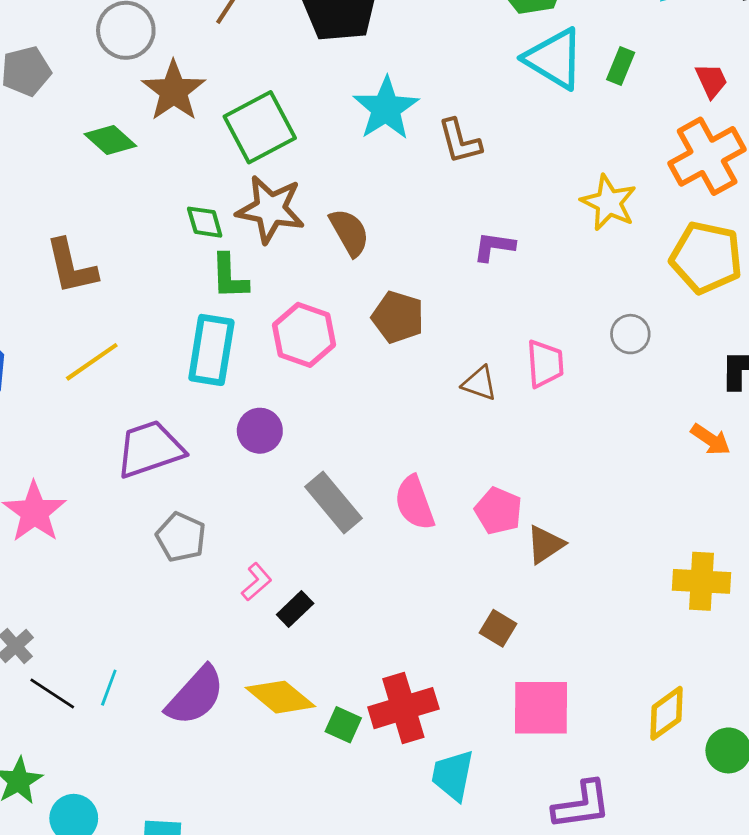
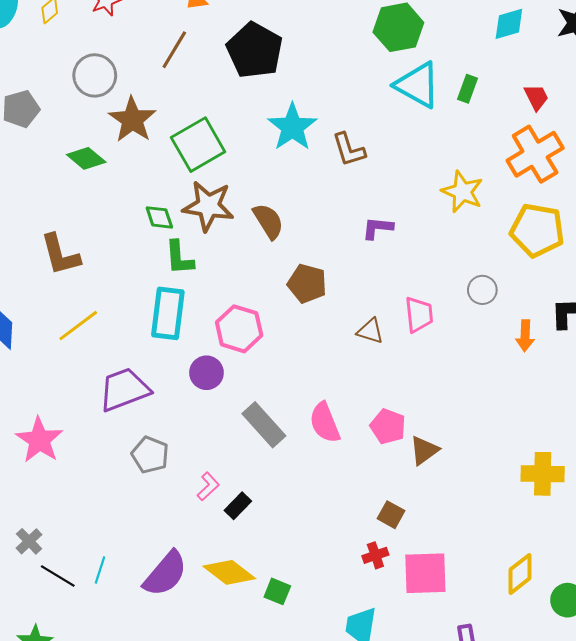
pink hexagon: (304, 335) -> (239, 329), moved
orange arrow: (711, 439) -> (525, 336), moved, turned 60
red cross: (403, 708) -> (375, 555), moved, size x0.5

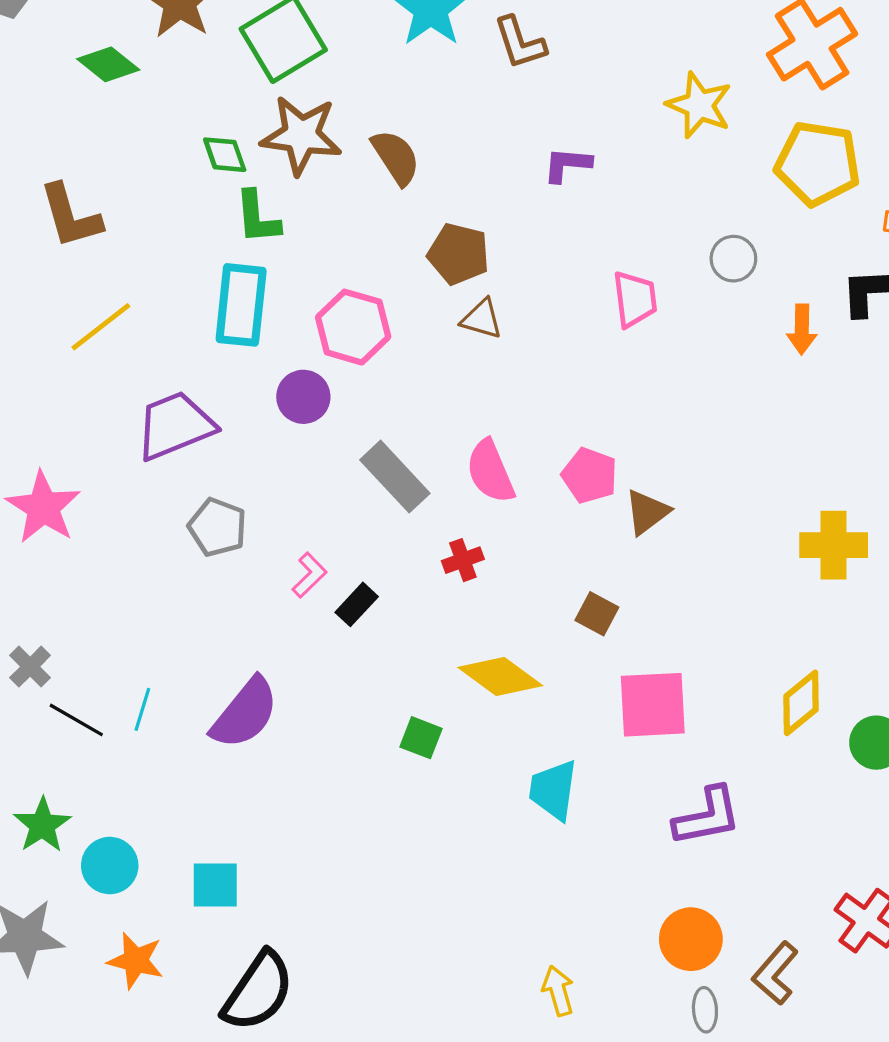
brown triangle: (370, 331) -> (482, 319), moved
red cross: (375, 555) -> (463, 560), moved
yellow diamond: (229, 572) -> (500, 677), moved

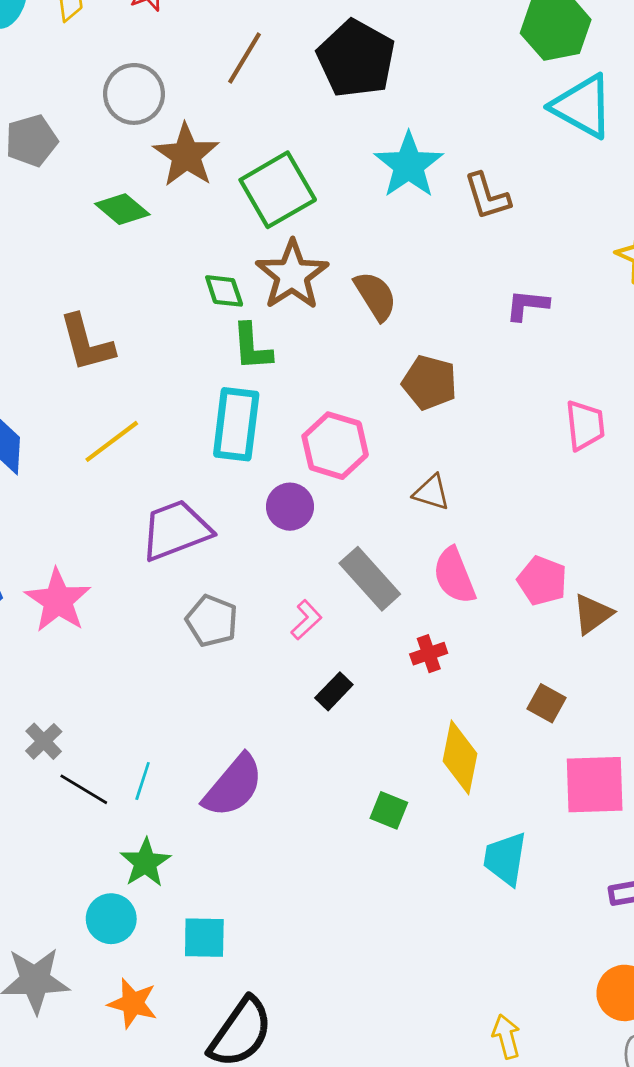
brown star: (301, 135) -> (292, 275), turned 30
brown triangle: (482, 319) -> (432, 492), moved
pink L-shape: (309, 575) -> (306, 620), moved
yellow diamond: (500, 677) -> (460, 757), turned 64
green star: (42, 825) -> (145, 863), moved

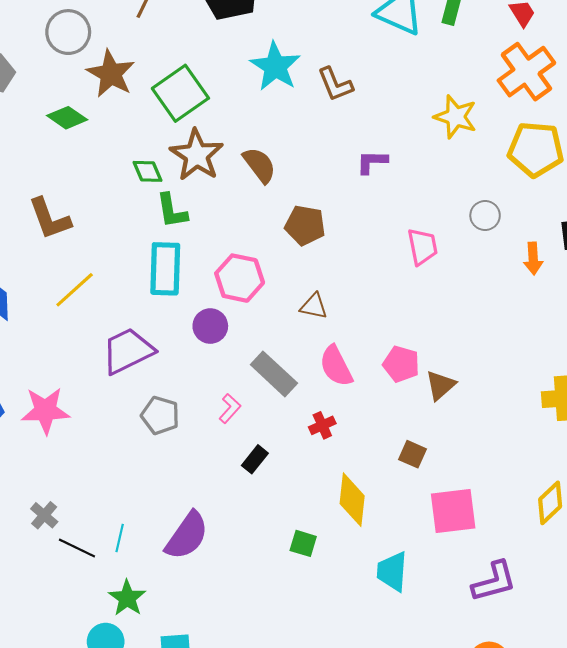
pink star: (58, 600) -> (45, 411), turned -30

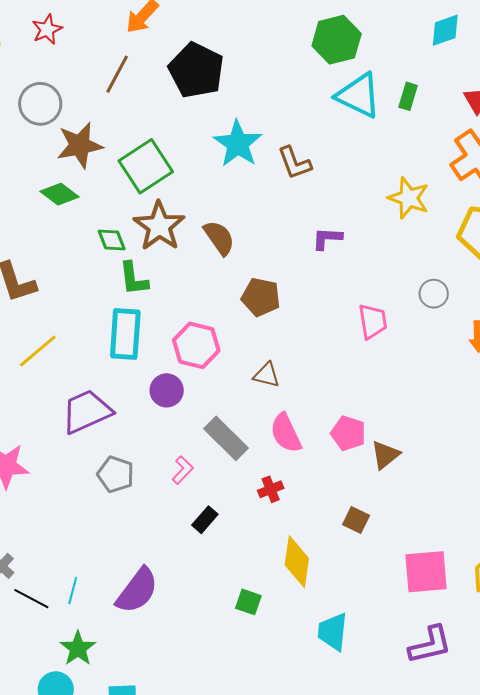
brown star: (111, 74) -> (80, 145), turned 30
green diamond: (67, 118) -> (60, 194), moved
pink square: (453, 511) -> (426, 572), moved

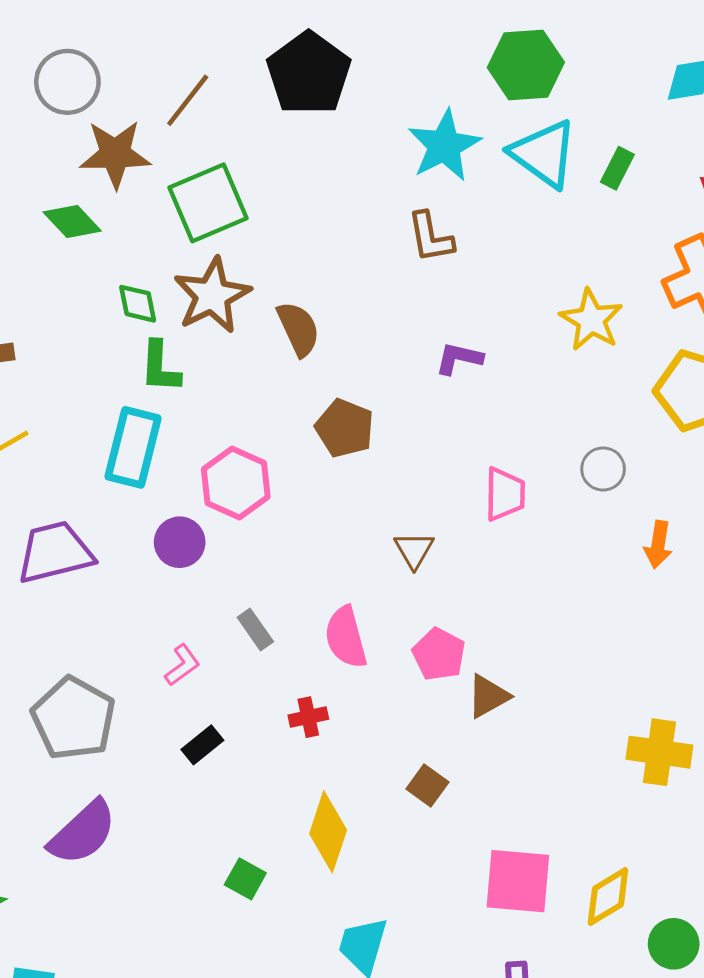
brown line: (117, 74) -> (188, 100), moved
cyan star: (238, 144) -> (444, 146), moved
brown triangle: (266, 375) -> (414, 550), moved, turned 36
gray rectangle: (226, 438) -> (255, 629), size x0.6
gray pentagon: (116, 474) -> (73, 718), moved, size x1.5

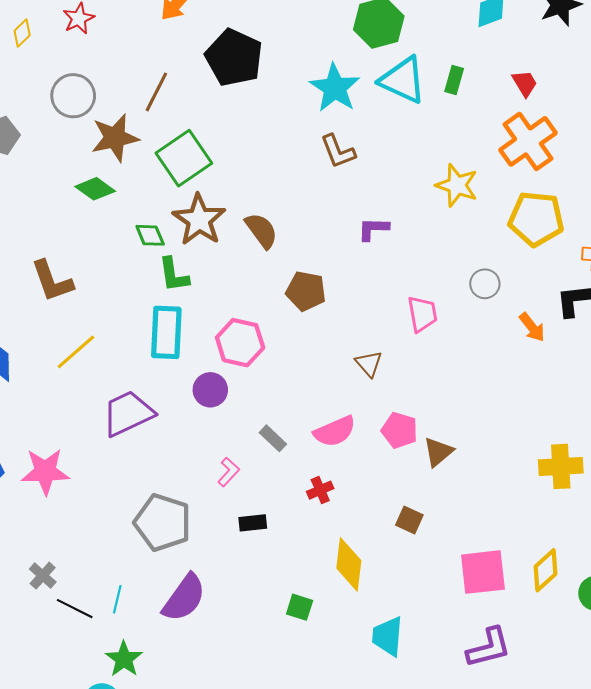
orange arrow: (658, 545) -> (532, 327), turned -36
pink semicircle: (346, 637) -> (335, 431), turned -87
black rectangle: (202, 745) -> (253, 523), turned 44

